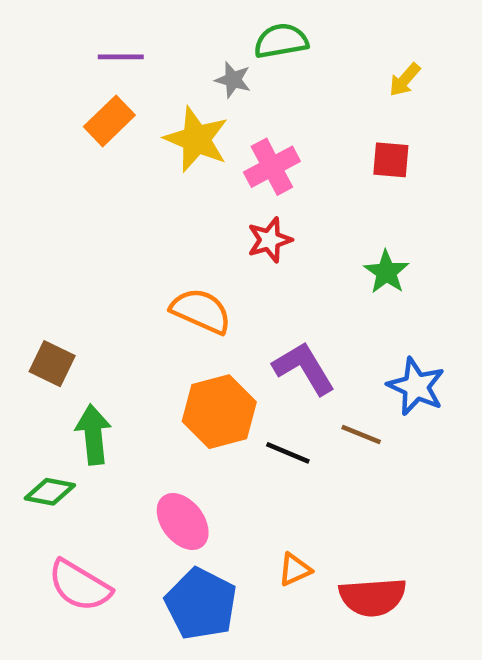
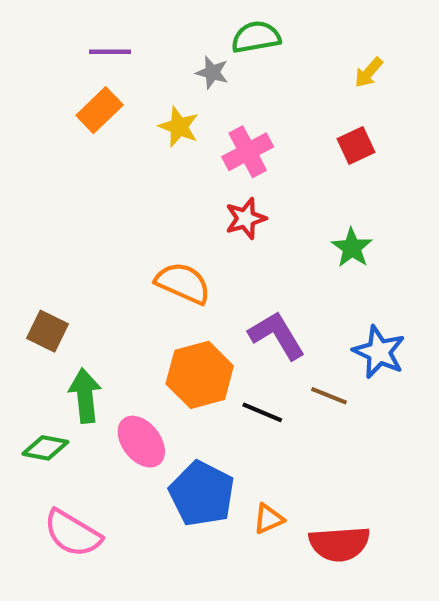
yellow star: (196, 139) -> (179, 127), size x0.7
red square: (391, 160) -> (356, 146), turned -30
pink ellipse: (183, 522) -> (141, 442), moved
blue pentagon: (201, 604) -> (202, 494), moved

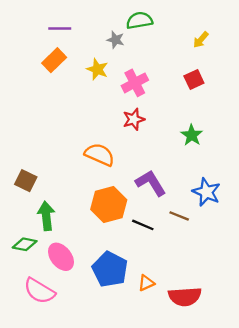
pink ellipse: (141, 442) -> (61, 257), moved

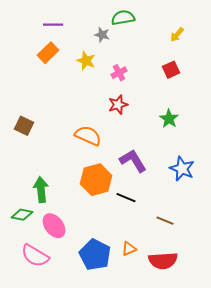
pink cross: (135, 83) -> (119, 73), size x0.7
brown square: (26, 181) -> (24, 126), moved
brown line: (179, 216) -> (165, 221), moved
blue pentagon: (110, 269) -> (95, 255), moved

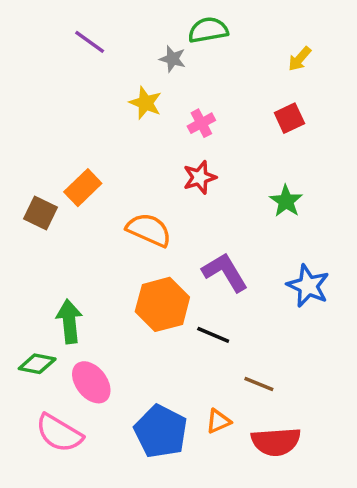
purple line: (53, 25) -> (90, 42), turned 36
orange rectangle: (48, 53) -> (83, 188), moved
brown line: (165, 221) -> (259, 384), moved

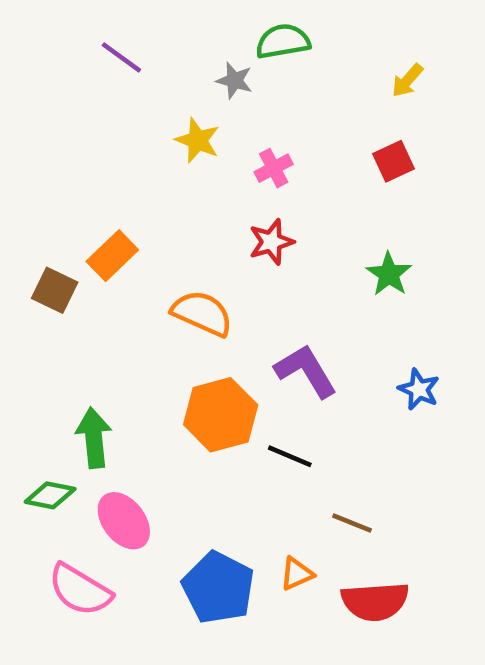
blue star: (308, 286) -> (419, 389), size x0.7

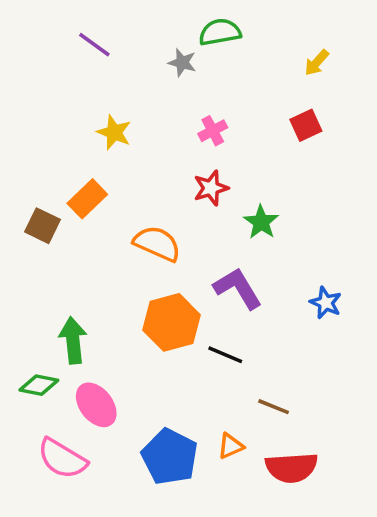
yellow star: (198, 140) -> (114, 132), moved
green star: (389, 274) -> (261, 222), moved

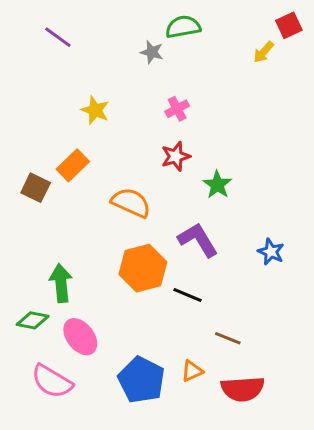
purple line: (94, 45) -> (58, 37), moved
red square: (306, 125) -> (289, 25), moved

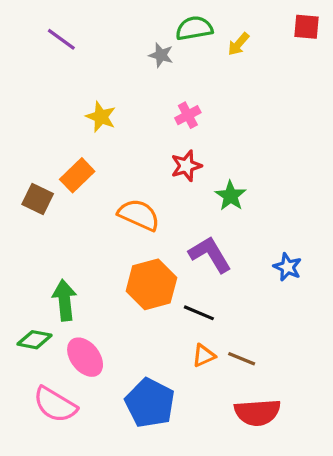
red square: (289, 25) -> (306, 27), turned 30
yellow arrow: (264, 52) -> (238, 44), moved
orange triangle: (192, 371) -> (204, 356), moved

